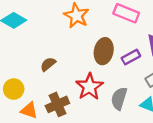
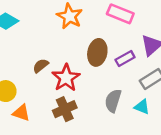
red star: (89, 87) -> (66, 78), moved
brown cross: (57, 104) -> (65, 109), moved

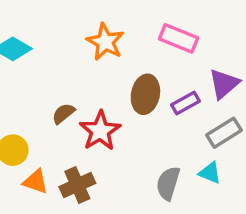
gray semicircle: (113, 101) -> (168, 183), moved
brown cross: (65, 109) -> (77, 185), moved

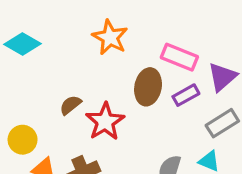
pink rectangle: (179, 38) -> (179, 57), moved

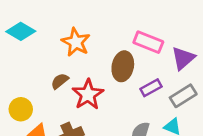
orange star: (110, 37) -> (76, 42), moved
purple rectangle: (186, 95) -> (151, 88), moved

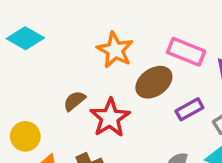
orange star: (76, 42) -> (115, 50), moved
brown ellipse: (123, 66) -> (154, 82), turned 44

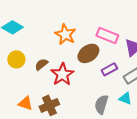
yellow circle: (25, 136) -> (16, 59), moved

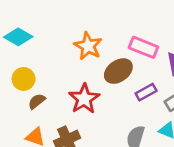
brown semicircle: (41, 64) -> (37, 101), moved

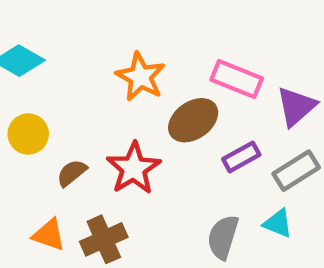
brown semicircle: (37, 101) -> (72, 173), moved

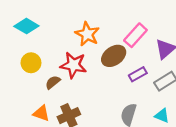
pink rectangle: (237, 79) -> (135, 35), turned -70
red star: (134, 168) -> (73, 65), moved, turned -30
cyan triangle: (278, 223) -> (162, 116), moved

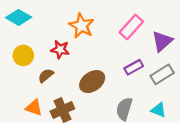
brown ellipse: (114, 56) -> (92, 82), moved
red star: (73, 65) -> (60, 49), moved, size x0.7

